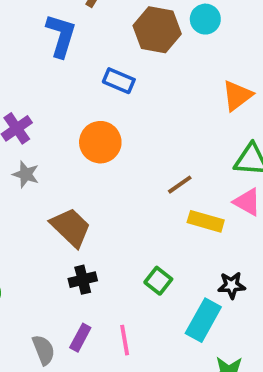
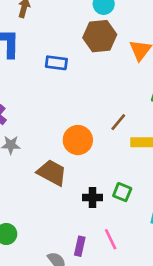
brown hexagon: (157, 30) -> (100, 36), moved
orange circle: (100, 142) -> (78, 140), moved
black cross: (83, 280) -> (93, 197), moved, turned 30

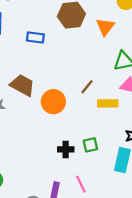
brown trapezoid: (52, 173) -> (22, 85), moved
green square: (122, 192) -> (90, 145), turned -35

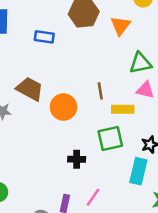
brown line: (87, 87) -> (100, 91), turned -49
green square: (90, 145) -> (110, 139), moved, size x1.5
pink line: (81, 184) -> (93, 197), turned 60

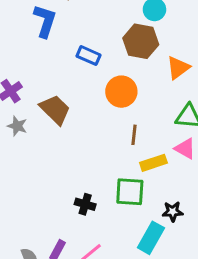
orange circle: (63, 107) -> (121, 92), moved
yellow rectangle: (123, 109) -> (153, 163), turned -35

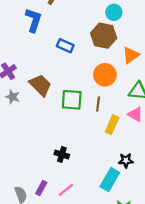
orange circle: (121, 92) -> (105, 75), moved
yellow rectangle: (153, 163) -> (112, 125), turned -48
green square: (130, 192) -> (72, 100), moved

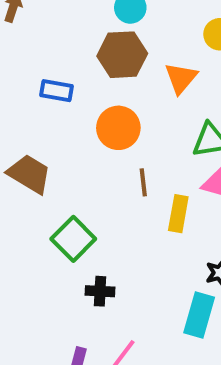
orange circle: (105, 75) -> (118, 128), moved
green square: (72, 100) -> (73, 239), moved, turned -35

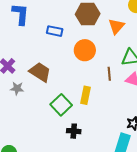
brown line: (143, 182) -> (109, 74), moved
yellow rectangle: (178, 214) -> (86, 95), moved

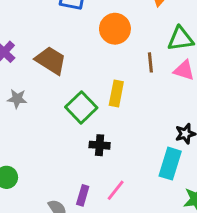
gray star: (17, 88) -> (17, 99), moved

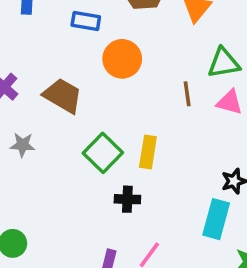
orange circle: (115, 29) -> (122, 59), moved
yellow rectangle: (116, 94) -> (148, 152), moved

